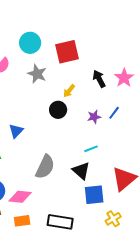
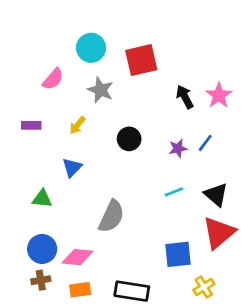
yellow arrow: (69, 91) -> (77, 125), moved
black triangle: (81, 171) -> (216, 195), moved

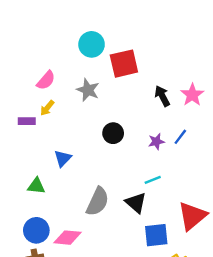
cyan circle: (91, 48) -> (92, 44), moved
yellow arrow: (77, 125) -> (47, 108), moved
black triangle: (216, 195) -> (136, 203), moved

